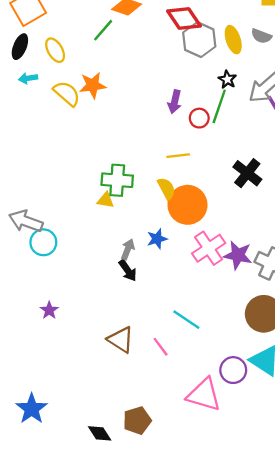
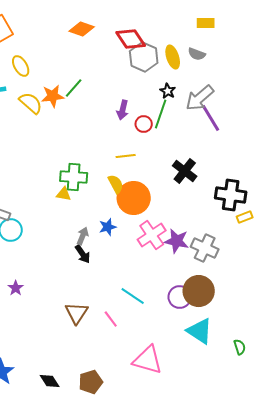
green line: (103, 30) -> (74, 88), moved
brown triangle: (121, 340) -> (77, 313), turned 30
purple circle: (233, 370) -> (180, 297), moved
black diamond: (100, 433) -> (50, 381), moved

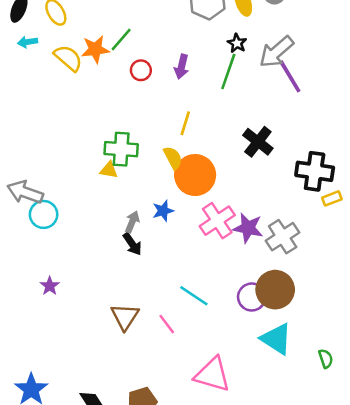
red circle: (144, 124) -> (141, 70), moved
yellow line: (126, 156) -> (185, 123), turned -66
gray cross: (205, 248) -> (283, 237), turned 32

